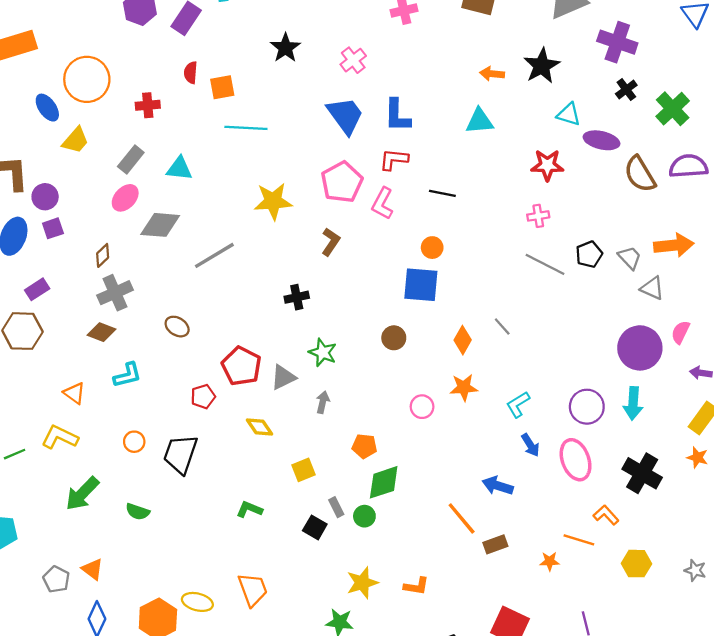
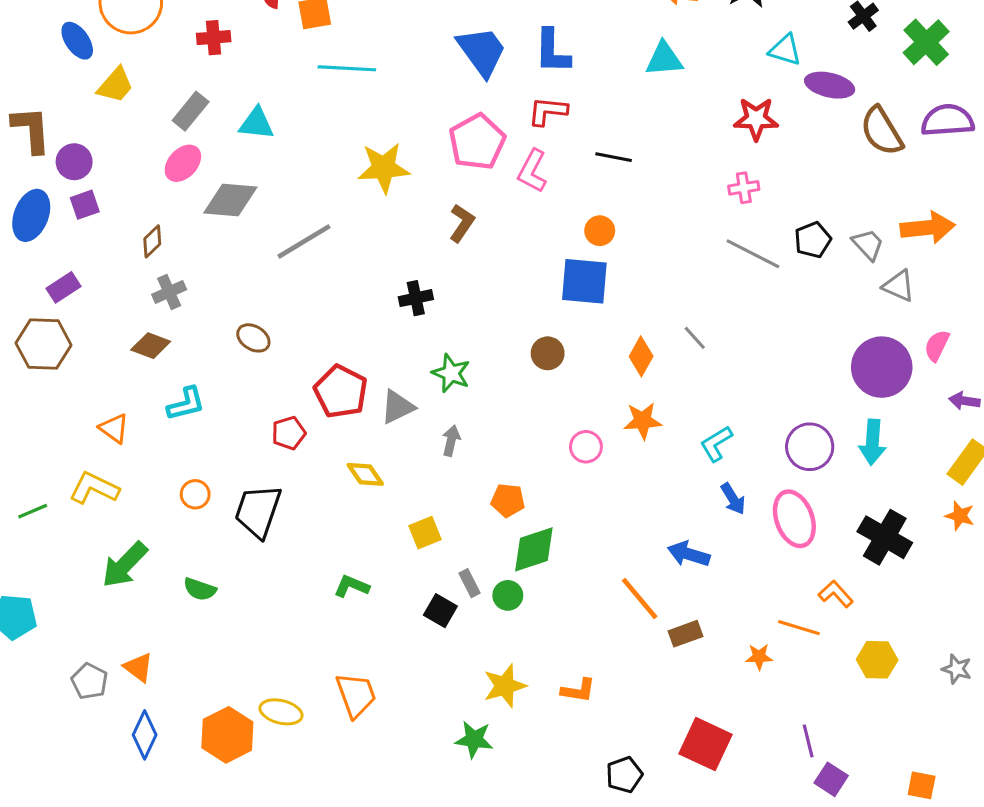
gray cross: (115, 293) -> (169, 292), size x0.7

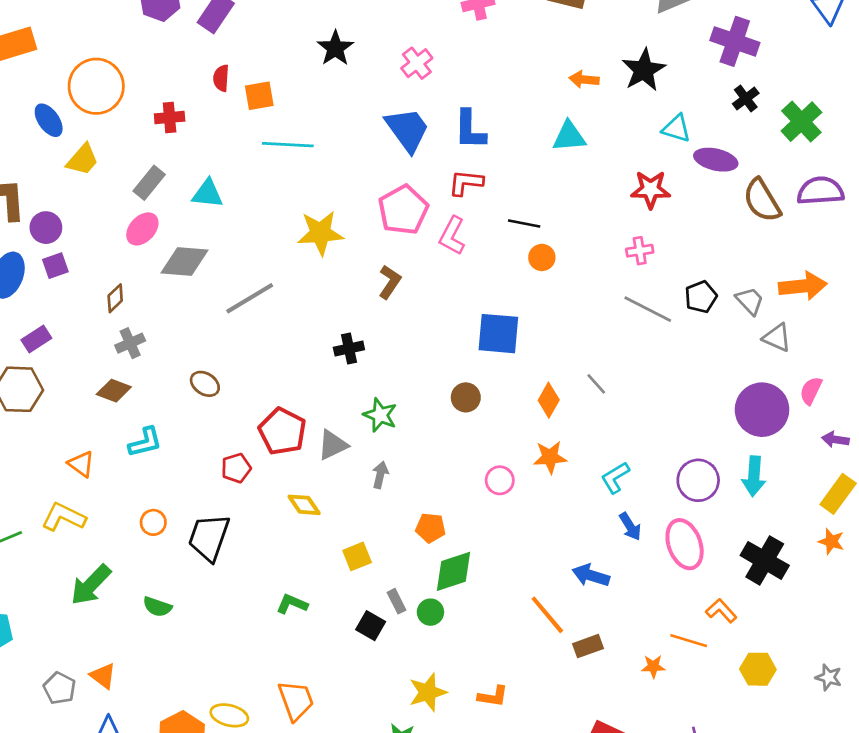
orange circle: (600, 231) -> (542, 257), moved

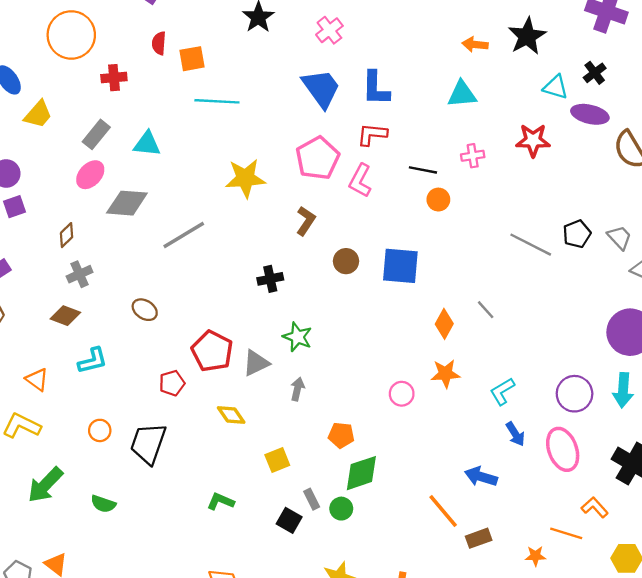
orange circle: (96, 86) -> (71, 35), moved
black cross: (746, 98) -> (595, 73), moved
pink cross: (640, 251) -> (473, 156), moved
brown circle: (466, 397) -> (346, 261), moved

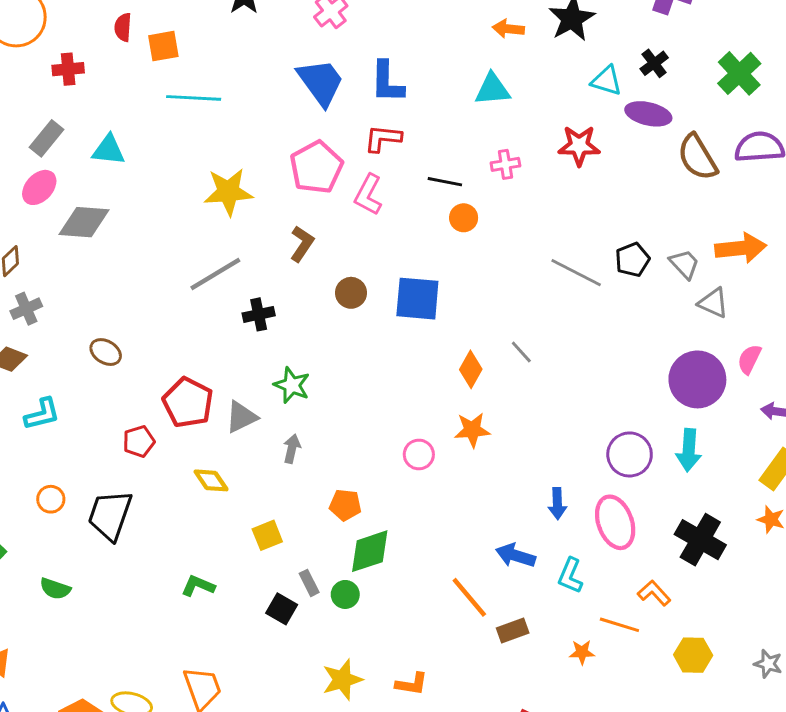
gray line: (184, 235) -> (215, 274), moved
cyan L-shape: (502, 391) -> (570, 576), moved, turned -36
blue arrow: (515, 434) -> (557, 504), turned 30

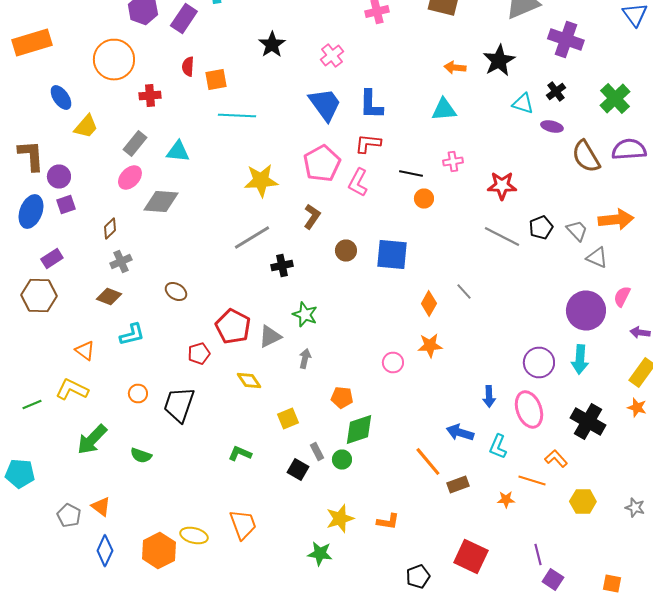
purple ellipse: (648, 114) -> (552, 126), size x0.7
red star: (579, 146) -> (502, 186), moved

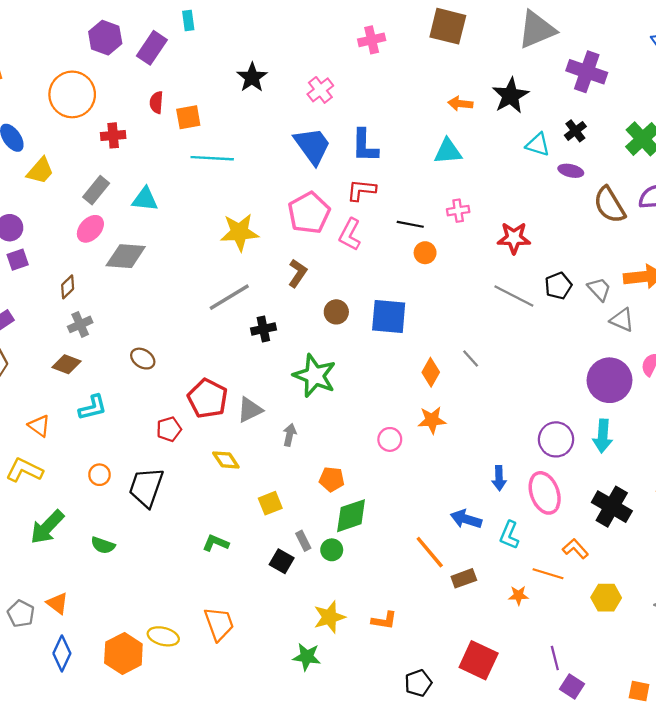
green star: (305, 314) -> (315, 376), moved, size x1.5

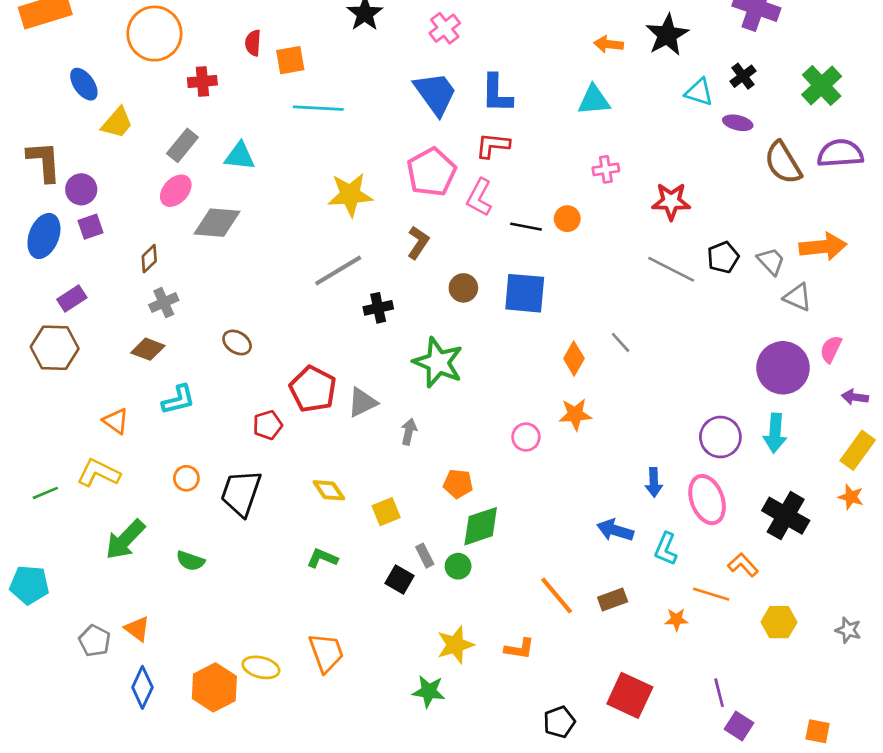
black line: (410, 224) -> (526, 227), moved
yellow diamond: (226, 460) -> (329, 490), moved
orange line: (430, 552) -> (557, 595), moved

